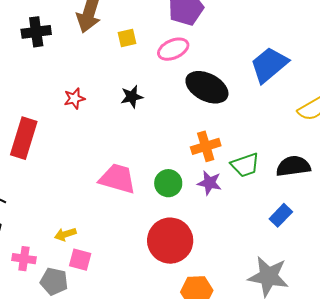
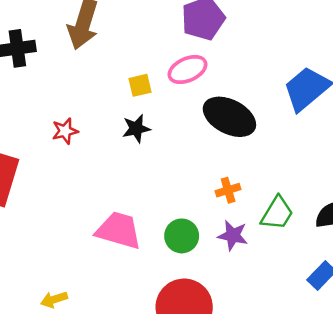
yellow square: (127, 38) -> (140, 85), moved
orange cross: (206, 146) -> (228, 190), size x0.7
green trapezoid: (245, 165) -> (277, 213), turned -40

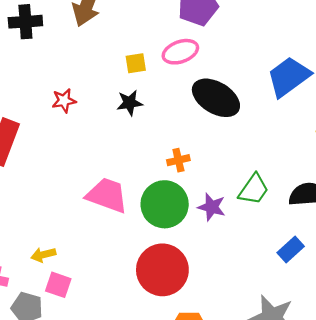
orange cross: (228, 190) -> (178, 160), moved
green circle: (182, 236) -> (165, 204), size x1.5

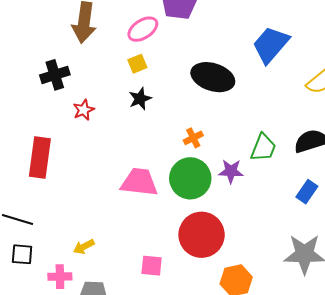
black cross: (25, 22) -> (55, 75), moved
pink ellipse: (180, 52) -> (143, 29), moved
yellow arrow: (43, 255) -> (84, 247), moved
pink square: (58, 285) -> (152, 266), moved

